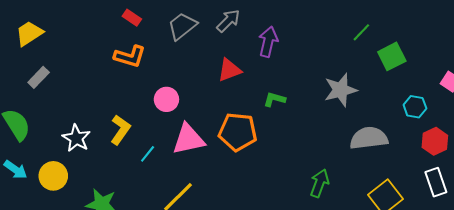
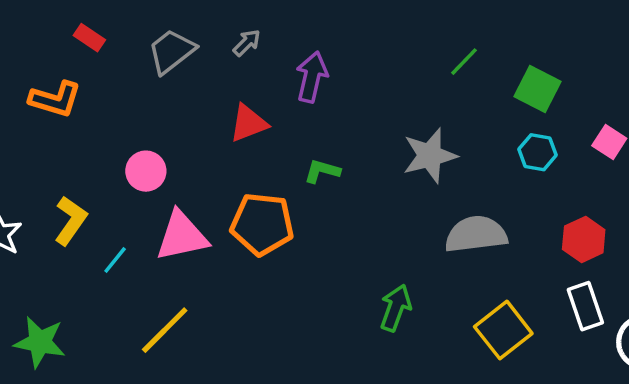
gray arrow: (228, 21) -> (247, 43), size x0.7
orange L-shape: (130, 56) -> (55, 99), moved
green square: (392, 56) -> (538, 89), moved, turned -36
cyan hexagon: (415, 107) -> (538, 152), moved

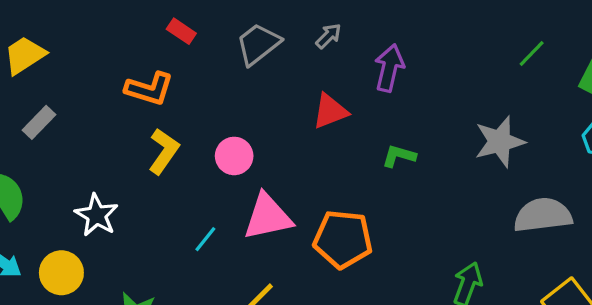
yellow L-shape: (71, 221) -> (164, 151), moved
orange pentagon: (262, 224) -> (343, 239), moved

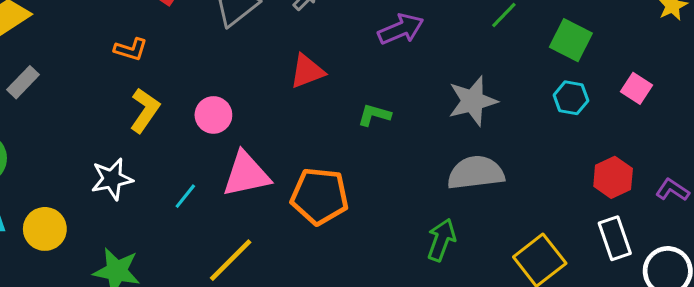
purple arrow: (389, 68) -> (401, 29), moved, turned 54
orange L-shape: (149, 89) -> (131, 49), size x0.7
white star: (97, 215) -> (112, 179), moved, turned 30
gray semicircle: (543, 215) -> (476, 173), moved

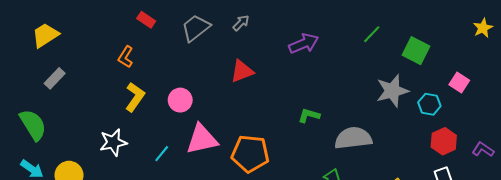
orange L-shape: (131, 49) -> (126, 57), turned 105
cyan hexagon: (571, 98) -> (429, 104), moved
gray star: (473, 101) -> (392, 91), moved
green L-shape: (374, 115) -> (309, 116), moved

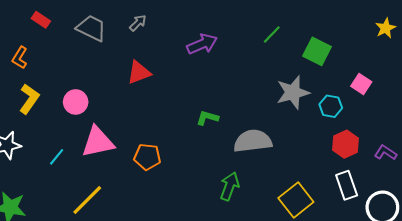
gray trapezoid: (196, 28) -> (91, 28), turned 64
orange pentagon: (250, 154) -> (147, 157), size x0.7

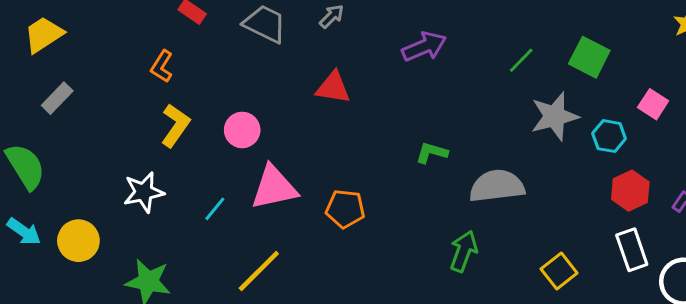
green line: (272, 35) -> (521, 60), moved
red triangle: (139, 72) -> (333, 88), turned 30
yellow square: (296, 200) -> (559, 271), size x0.7

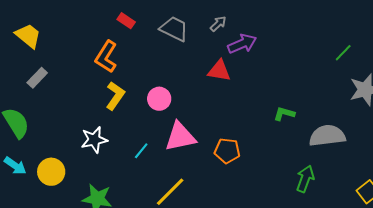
yellow trapezoid: (44, 34) -> (28, 36), turned 72
purple arrow: (424, 47) -> (242, 44), moved
orange L-shape: (162, 66) -> (106, 57), size x1.5

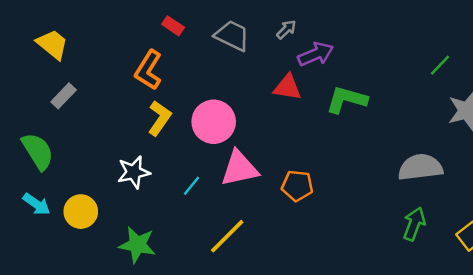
pink circle: (159, 99) -> (214, 122), size x1.5
green L-shape: (284, 114) -> (347, 100), moved, size x1.6
green arrow: (305, 179) -> (414, 224), moved

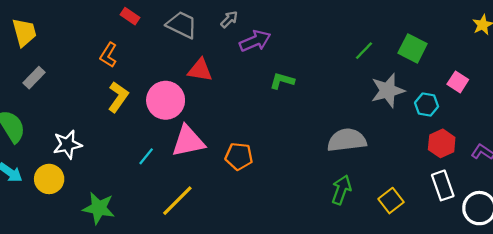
yellow trapezoid: (52, 44) -> (24, 32), turned 36
orange L-shape: (148, 70) -> (108, 55), size x0.7
red triangle: (287, 87) -> (200, 70), moved
green L-shape: (347, 100) -> (282, 81), size x0.7
white star: (134, 172) -> (67, 144), moved

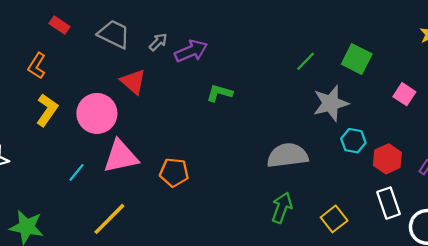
gray arrow: (229, 19) -> (158, 42), moved
red triangle: (200, 70) -> (133, 82), turned 32
cyan hexagon: (427, 105) -> (353, 141), moved

